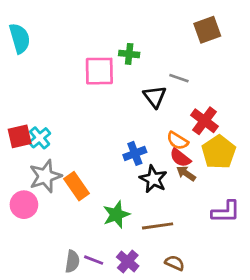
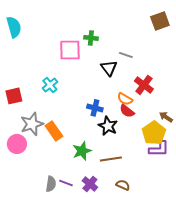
brown square: (207, 30) -> (160, 21), moved
cyan cross: (40, 138) -> (50, 85), moved
yellow pentagon: (219, 152) -> (154, 133), moved
blue cross: (135, 153) -> (95, 108), turned 35
brown arrow: (186, 173) -> (166, 117), moved

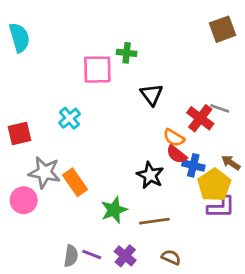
gray line: (126, 55) -> (220, 108), moved
blue cross: (95, 108) -> (193, 165), moved
gray star: (32, 124) -> (45, 172), turned 30

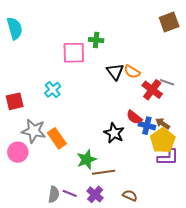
orange semicircle: (174, 138) -> (132, 72), moved
brown arrow: (231, 163) -> (163, 124), moved
brown line: (154, 221) -> (103, 172), moved

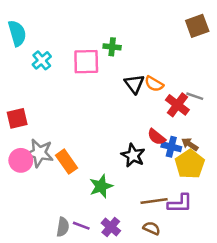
cyan cross: (53, 90) -> (42, 60), moved
pink circle: (18, 152) -> (21, 160), moved
purple L-shape: (168, 157) -> (180, 204), moved
brown line: (103, 172) -> (154, 201), moved

